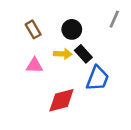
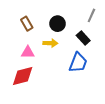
black rectangle: (83, 54) -> (83, 38), moved
red diamond: (61, 100) -> (23, 76), moved

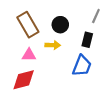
brown rectangle: (27, 24) -> (28, 25), size x1.6
black rectangle: (83, 38) -> (87, 40), turned 56

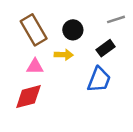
gray line: (96, 16) -> (116, 19), turned 48
black rectangle: (87, 40) -> (106, 48), turned 40

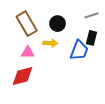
black rectangle: (106, 48) -> (91, 38), moved, turned -40
blue trapezoid: (99, 80) -> (79, 50), moved

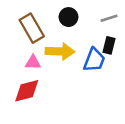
black circle: (58, 24) -> (68, 17), moved
yellow arrow: (50, 43) -> (60, 51), size x1.6

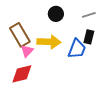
brown rectangle: (32, 28) -> (20, 35), moved
pink triangle: (33, 62) -> (27, 51), turned -48

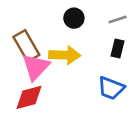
blue trapezoid: (77, 49) -> (111, 88), moved, turned 90
pink triangle: (27, 51) -> (36, 67), size x1.6

